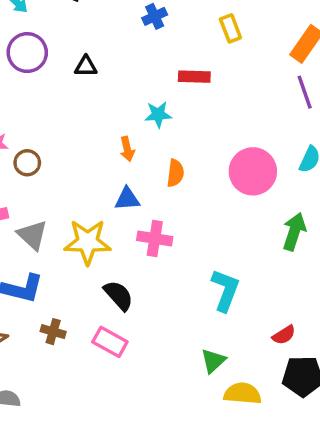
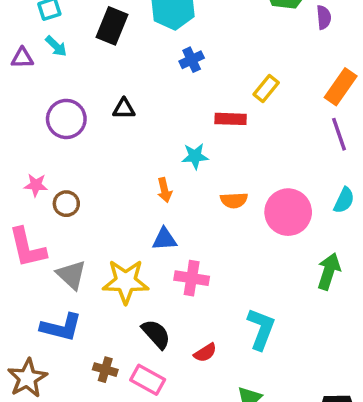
yellow rectangle: (230, 28) -> (266, 88), moved, turned 60
purple circle: (27, 53) -> (66, 119), moved
orange semicircle: (175, 173) -> (234, 200), moved, turned 80
brown cross: (53, 332) -> (105, 370), moved
red semicircle: (284, 335) -> (205, 353), moved

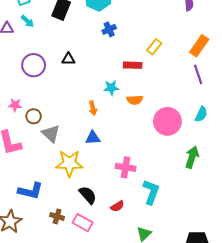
orange semicircle: (234, 200) -> (135, 100), moved
gray triangle: (71, 275) -> (51, 134), moved
pink cross: (192, 278) -> (126, 167), moved

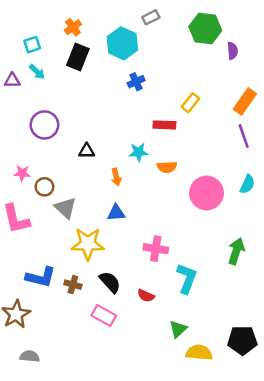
black triangle: (68, 59) -> (87, 151), moved
green arrow: (192, 157) -> (236, 251), moved
red semicircle: (117, 206) -> (146, 296), turned 56
brown cross: (57, 216) -> (73, 285), moved

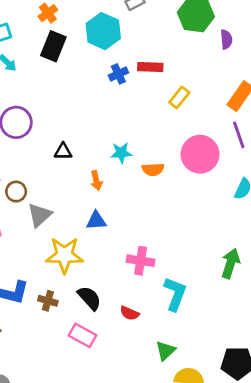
red rectangle: (164, 125) -> (150, 67), moved
pink circle: (207, 193) -> (200, 154), moved
gray triangle: (65, 208) -> (40, 215), turned 35

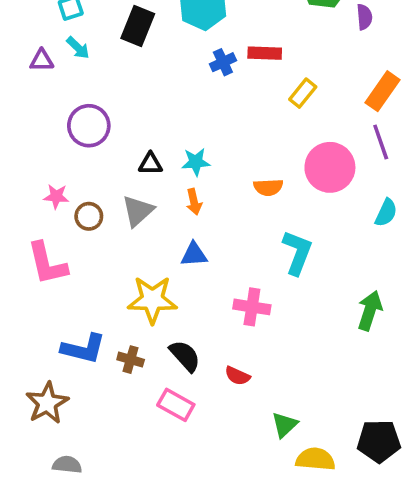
cyan star: (121, 153) -> (196, 162), moved
gray triangle: (40, 215) -> (138, 211), moved
cyan L-shape: (175, 294) -> (297, 253), moved

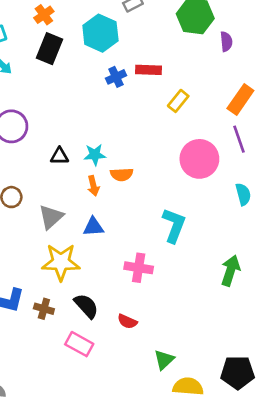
orange semicircle: (268, 187) -> (122, 174), moved
gray triangle: (138, 211) -> (51, 217), moved
cyan semicircle: (386, 213) -> (243, 194), turned -40

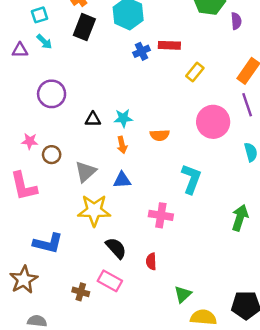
orange semicircle: (122, 174) -> (160, 135), moved
brown cross: (44, 309) -> (81, 292), moved
red semicircle: (127, 321) -> (151, 261), turned 63

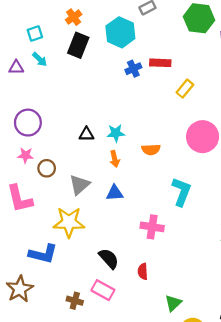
purple circle: (52, 94) -> (28, 123), moved
yellow star: (94, 210) -> (69, 222), moved

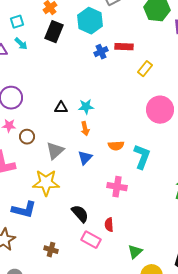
orange semicircle: (151, 150) -> (116, 146), moved
blue triangle: (115, 193) -> (85, 158), turned -42
pink rectangle: (103, 290) -> (91, 240), moved

